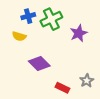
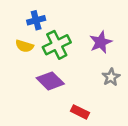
green cross: (51, 19) -> (57, 45), moved
gray star: (87, 81) -> (111, 77), moved

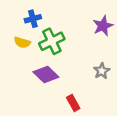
purple star: (101, 42) -> (103, 26), moved
red rectangle: (80, 112) -> (73, 103), turned 35

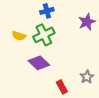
blue cross: (33, 19) -> (47, 11), moved
gray star: (102, 71) -> (87, 77), moved

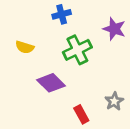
purple star: (87, 22) -> (114, 29), turned -30
green cross: (44, 35) -> (77, 50), moved

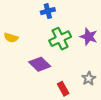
purple star: (114, 29) -> (89, 37), moved
yellow semicircle: (25, 47) -> (11, 38), moved

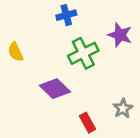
purple star: (89, 37) -> (120, 35), moved
yellow semicircle: (11, 38) -> (15, 52), turned 48

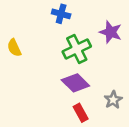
blue cross: (66, 15) -> (61, 14), turned 30
purple diamond: (55, 89) -> (75, 83), moved

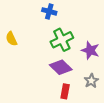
purple star: (111, 32) -> (90, 50), moved
red rectangle: (81, 113) -> (65, 91), turned 40

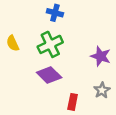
green cross: (62, 40) -> (50, 44), moved
purple diamond: (61, 67) -> (49, 75), moved

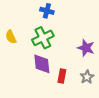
purple diamond: (49, 75) -> (42, 64), turned 40
red rectangle: (73, 102) -> (62, 76), moved

